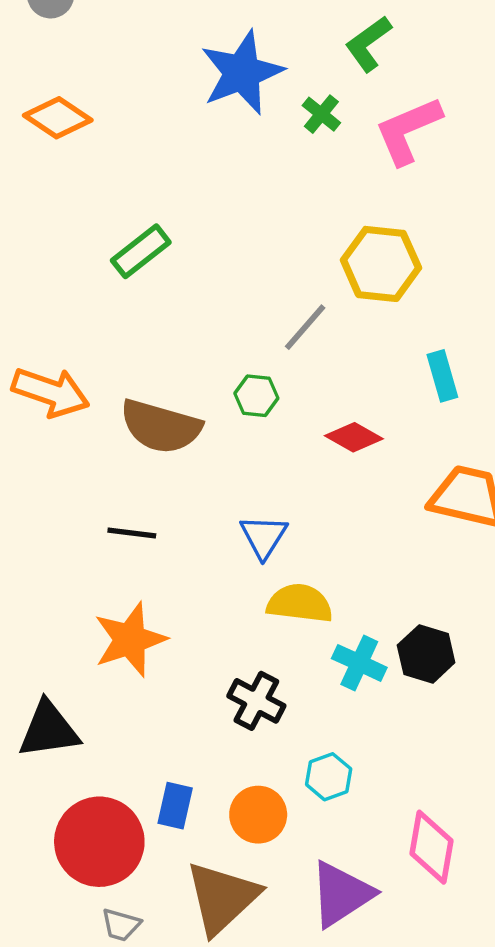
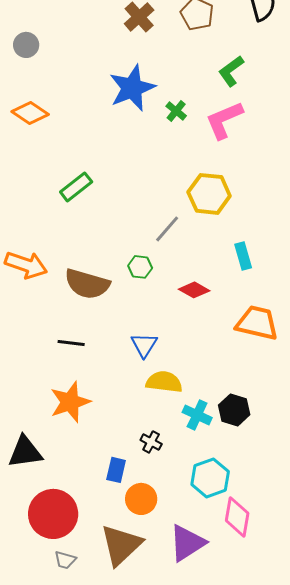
green L-shape: (368, 44) -> (231, 71), moved
black cross: (256, 701) -> (151, 442), moved, size x0.7
cyan hexagon: (329, 777) -> (210, 478), moved, size x1.5
blue rectangle: (175, 806) -> (116, 470), moved

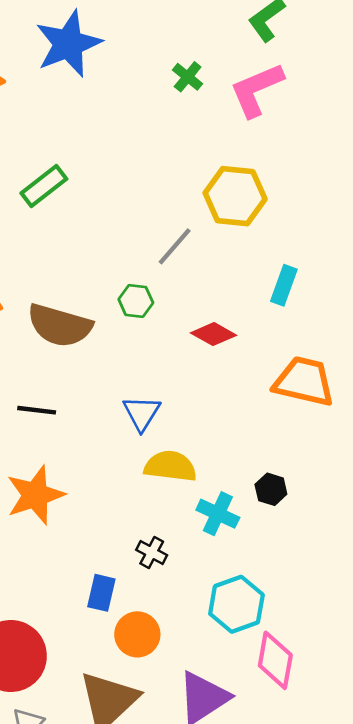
blue star: (132, 88) -> (68, 44), moved
cyan rectangle: (243, 256) -> (284, 285), turned 36
black hexagon: (234, 410) -> (271, 489), moved, size x0.7

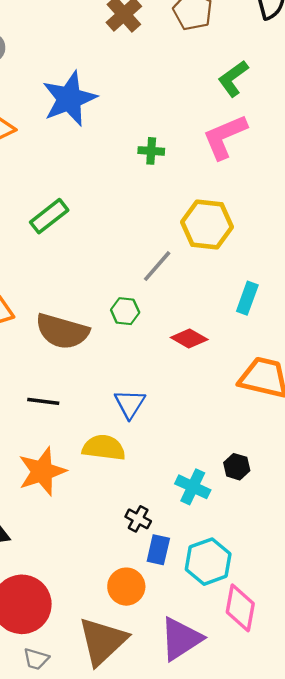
green cross: (188, 77) -> (151, 151), moved, turned -35
yellow semicircle: (170, 466) -> (104, 448), moved
blue rectangle: (101, 593) -> (158, 550), moved

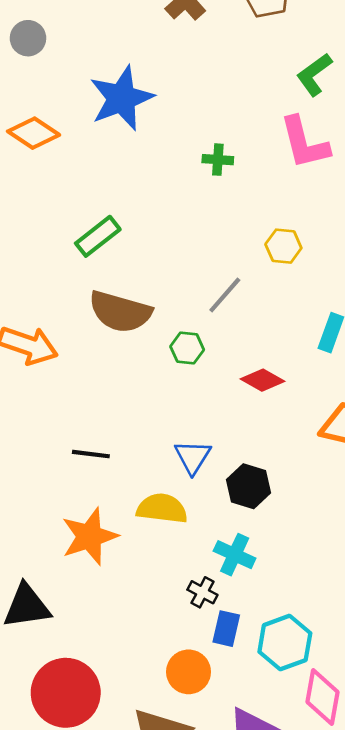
pink L-shape: (225, 137) -> (304, 143), turned -81
yellow hexagon: (207, 225) -> (283, 246), size x0.6
brown semicircle: (62, 331) -> (120, 312), moved
black hexagon: (237, 467) -> (249, 486), moved, size x1.4
cyan cross: (193, 487) -> (235, 555), moved

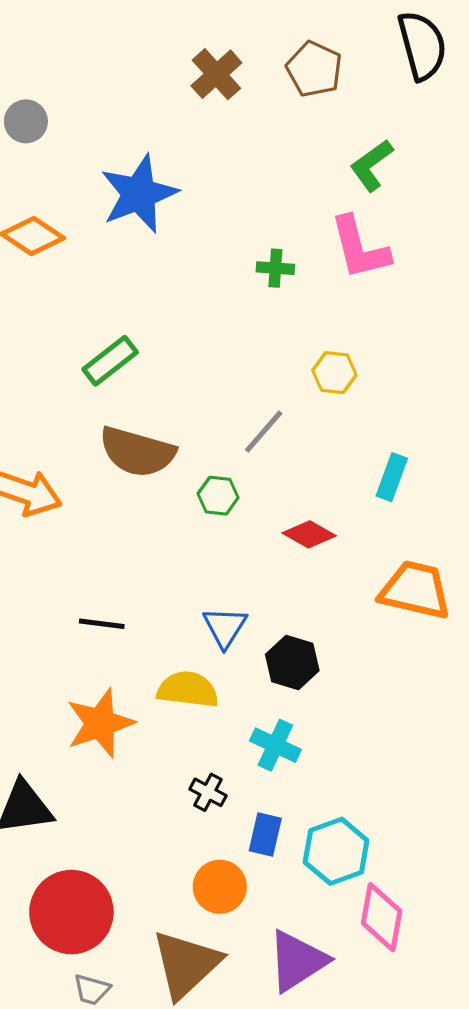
green cross: (218, 160) -> (275, 268), moved
black cross: (202, 592) -> (208, 792), moved

